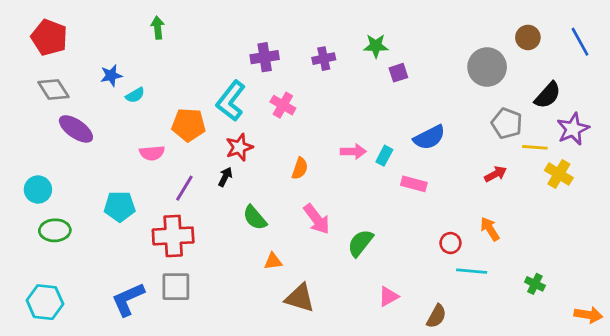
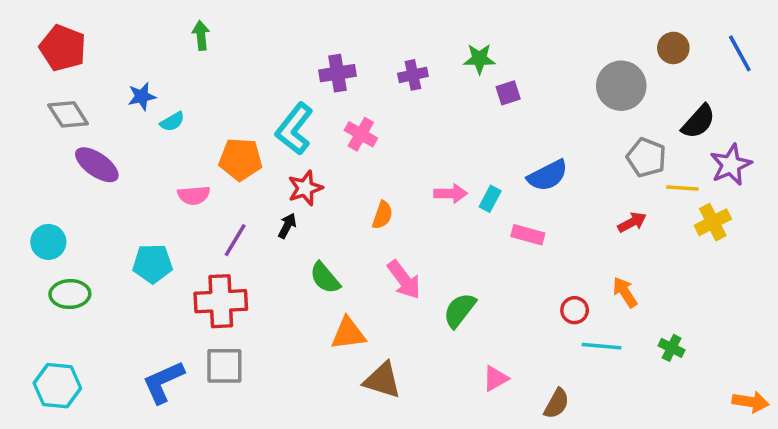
yellow cross: (559, 174) -> (713, 222), turned 32
orange triangle: (273, 261) -> (348, 334), size x1.5
green cross: (535, 284) -> (672, 348), moved

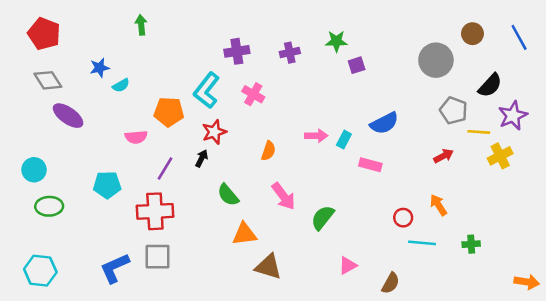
green cross: (672, 348) -> (471, 244), turned -30

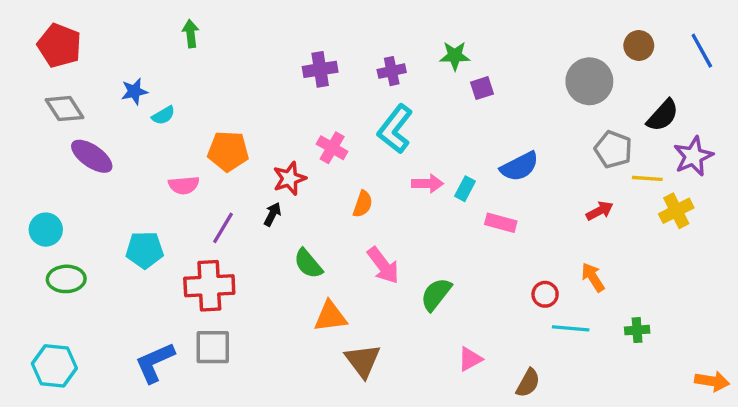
cyan L-shape: (207, 90) -> (395, 129), moved
pink cross: (253, 94) -> (332, 148), moved
brown triangle: (268, 267) -> (363, 361), turned 36

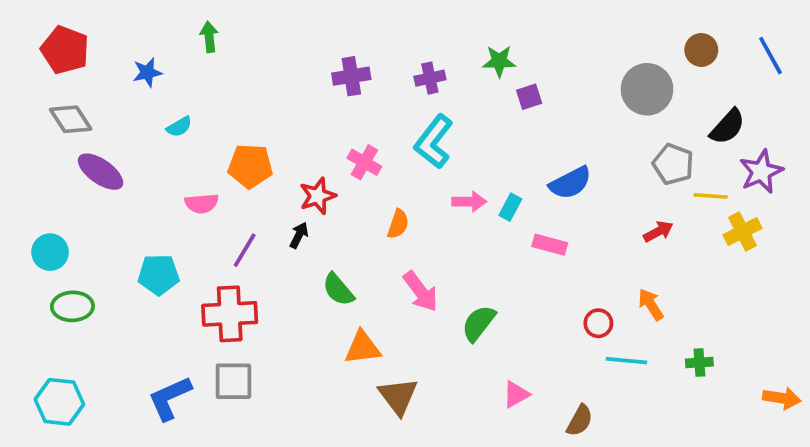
blue star: (134, 92) -> (147, 72), moved
orange arrow: (712, 381) -> (782, 398), moved

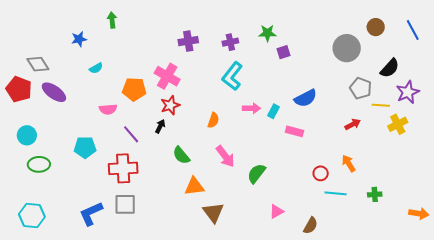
red pentagon: (65, 50) -> (19, 89), moved
pink cross: (364, 162) -> (167, 76), moved, size x1.4
purple line: (245, 250) -> (131, 134), turned -72

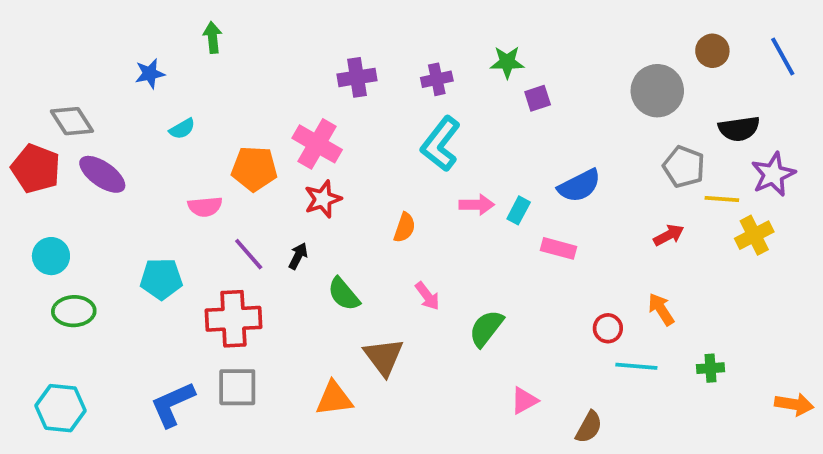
black semicircle: (390, 68) -> (739, 129), turned 40
black arrow: (160, 126) -> (298, 256), moved
pink arrow: (225, 156) -> (427, 296), size x0.7
orange triangle: (194, 186) -> (334, 399), moved
brown triangle: (213, 212) -> (384, 357), moved

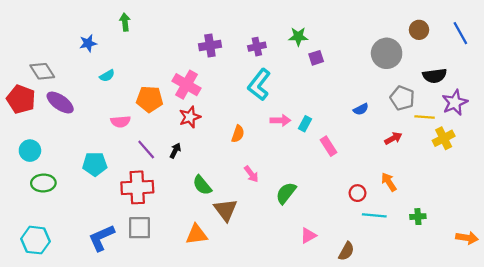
blue semicircle: (579, 186) -> (361, 109), moved, size x0.6
pink rectangle: (558, 248) -> (328, 146), turned 42
green semicircle: (344, 294) -> (202, 185), moved

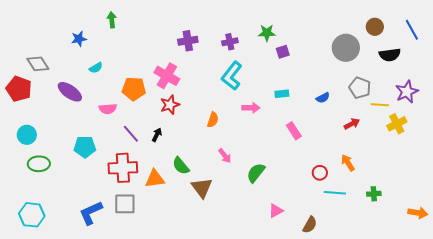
black semicircle: (435, 76) -> (390, 55), moved
purple ellipse: (60, 103) -> (70, 92), moved
cyan rectangle: (305, 124) -> (282, 94), moved, turned 56
orange triangle: (197, 234) -> (155, 179), moved

